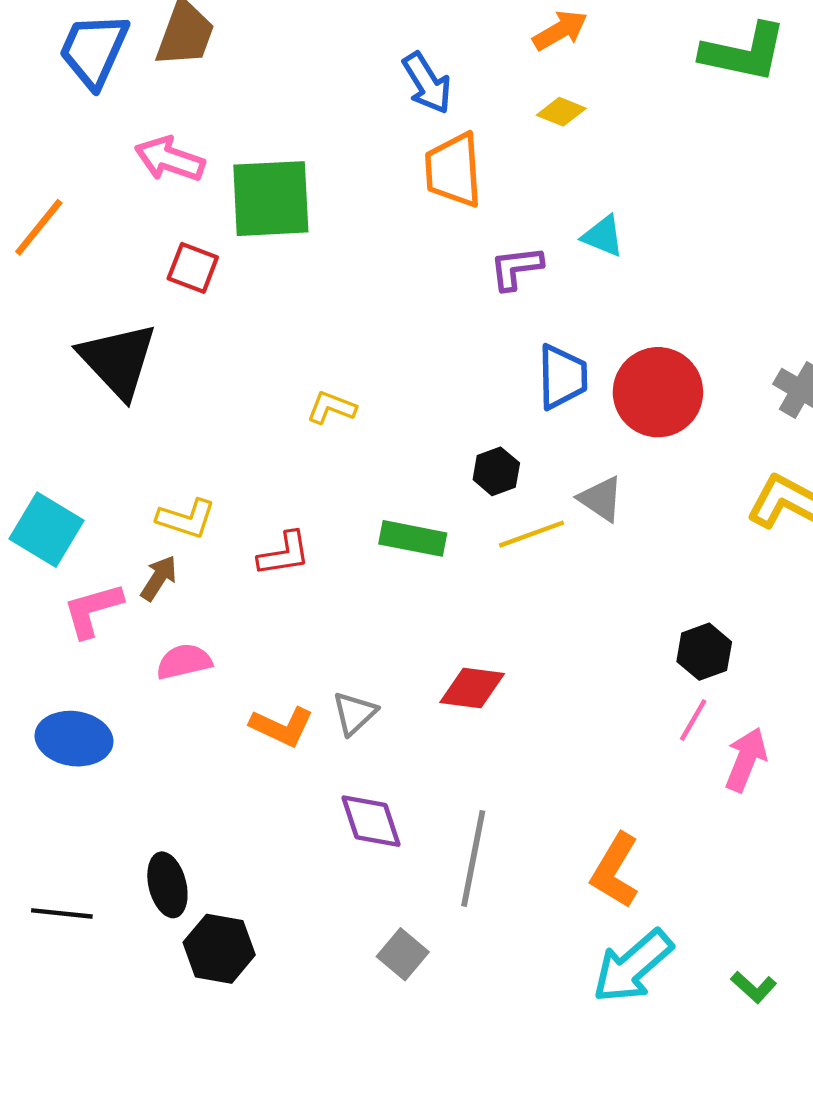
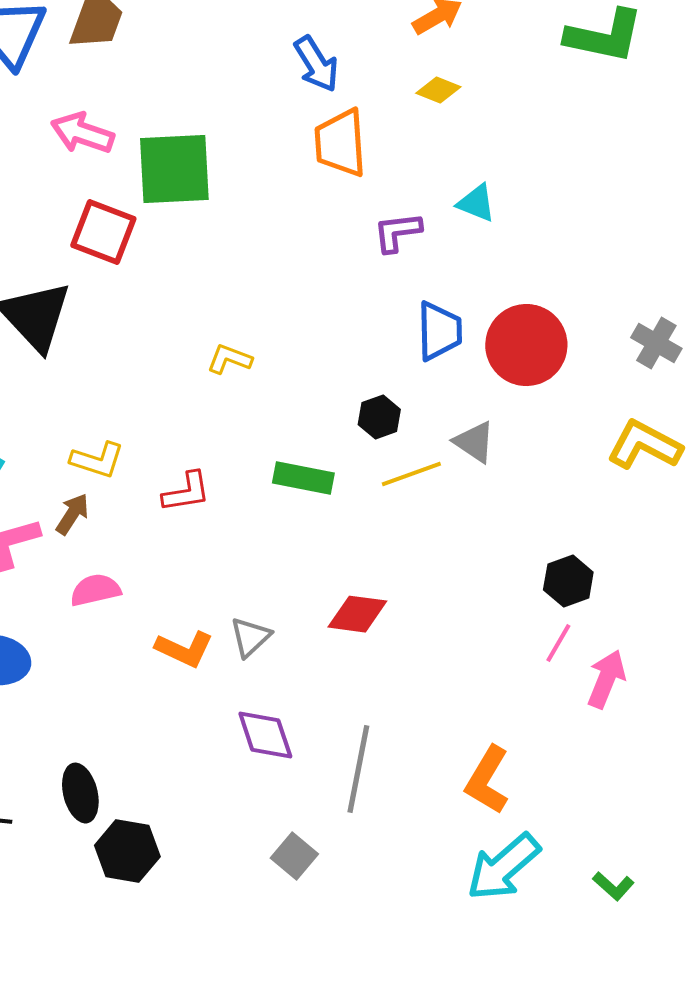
red square: (193, 268) -> (103, 232), size x1.4

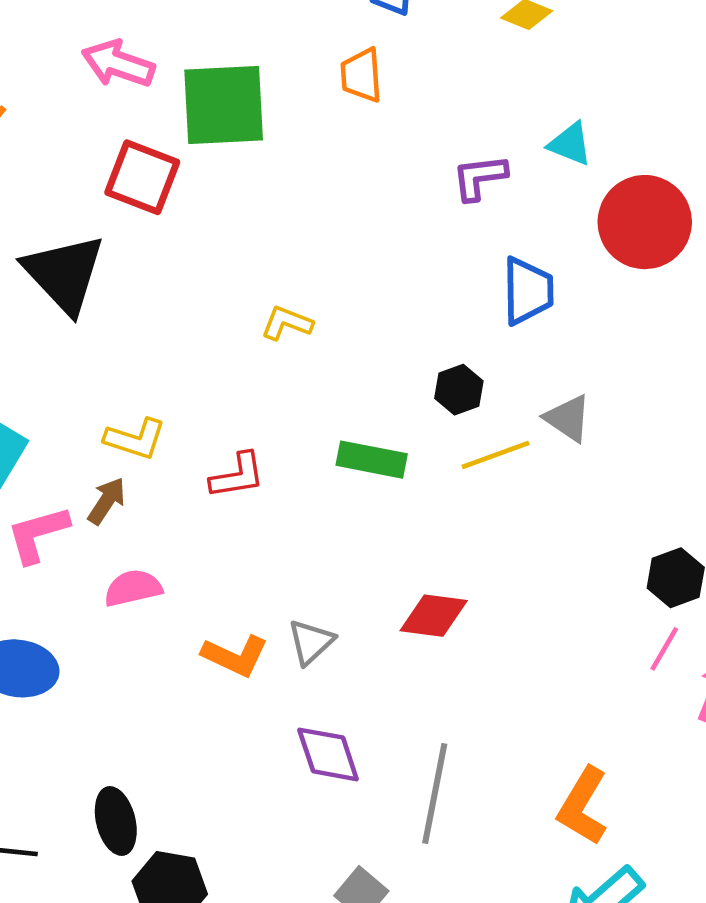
orange trapezoid: (340, 143) -> (361, 75), moved, size x0.7
red circle: (526, 345) -> (645, 222), moved

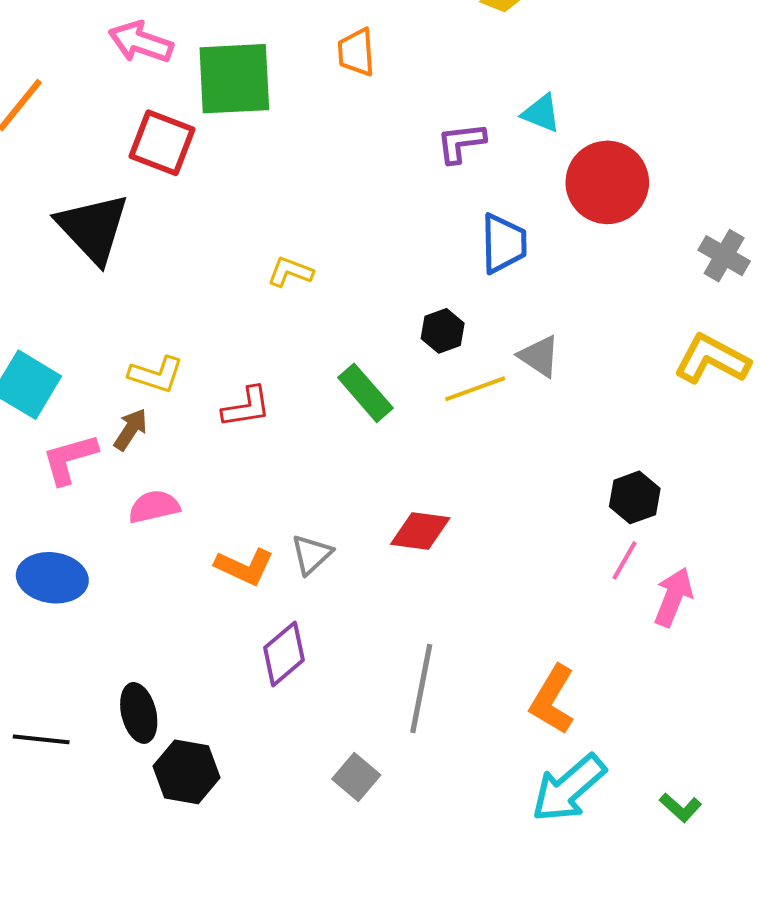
green rectangle: (372, 460) -> (365, 393), turned 38
purple diamond: (328, 754) -> (284, 654), moved, turned 68

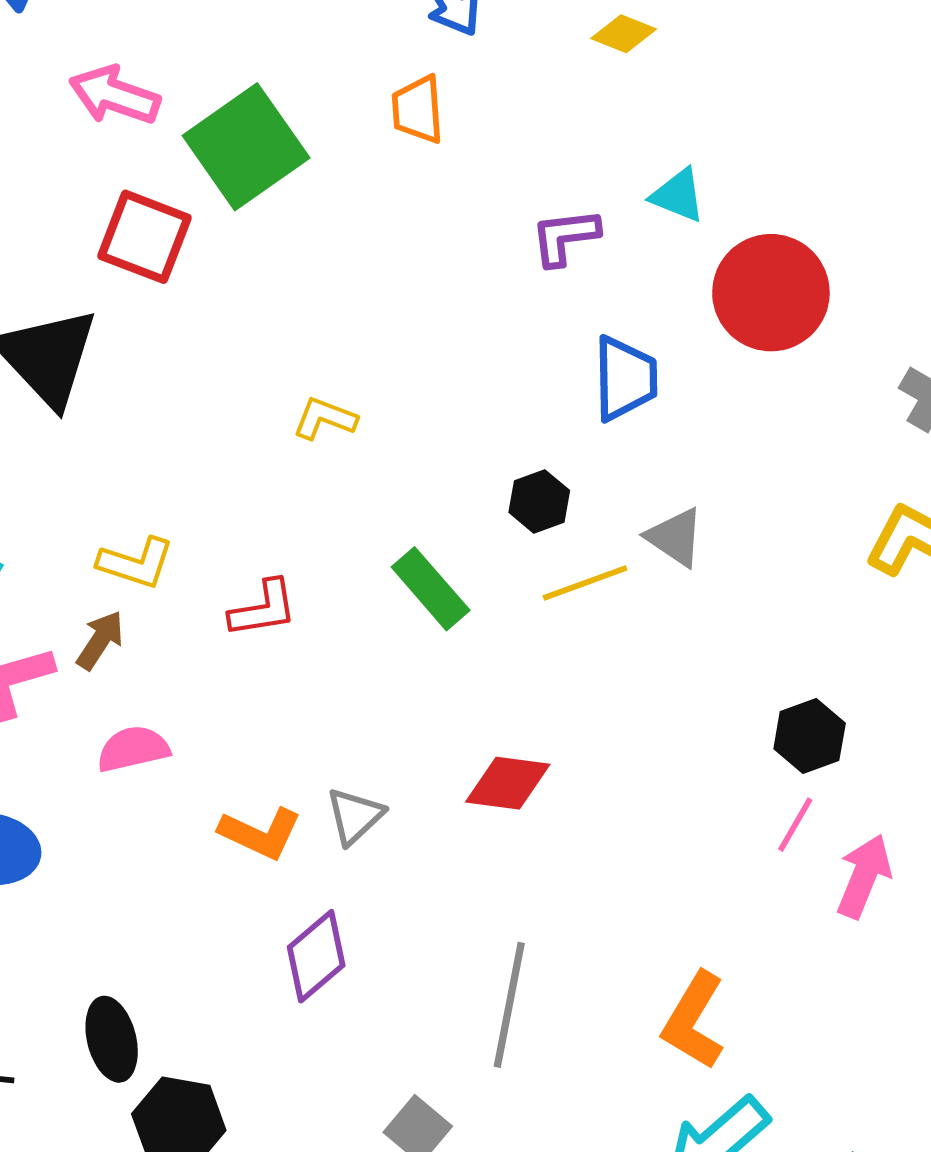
green square: (234, 79) -> (246, 147), turned -32

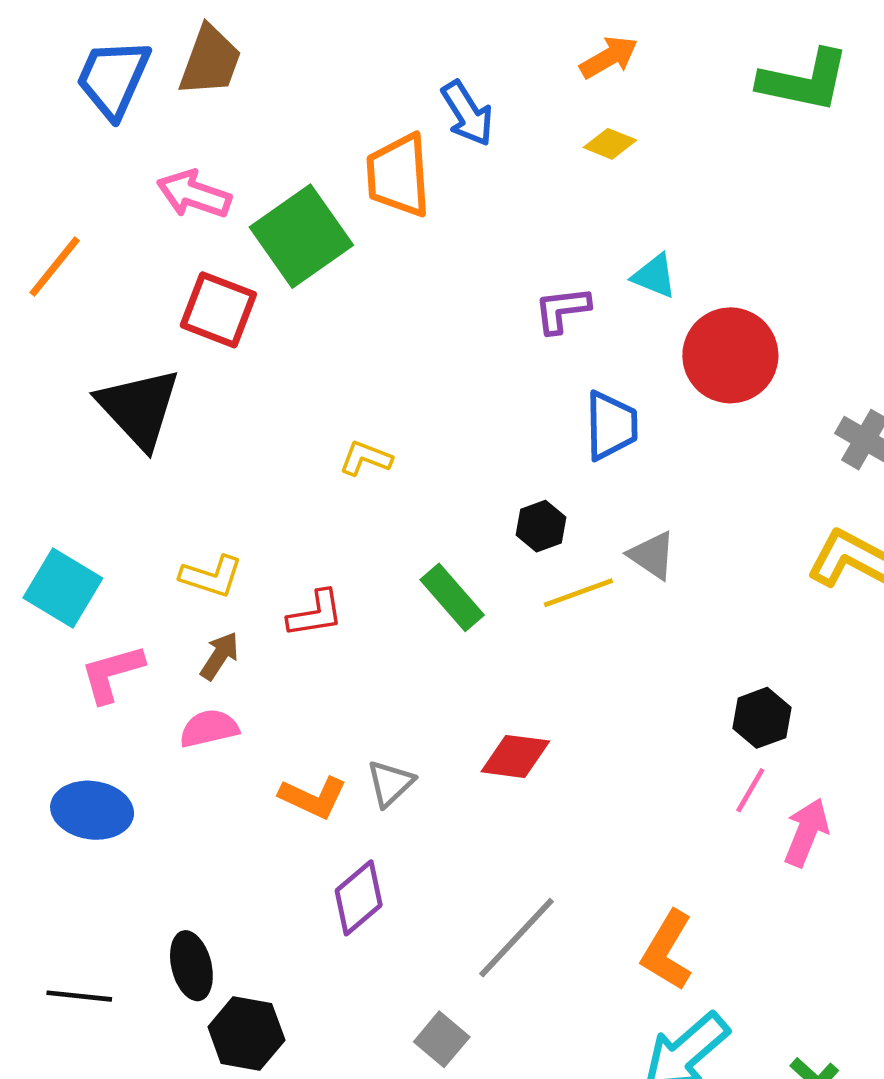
orange trapezoid: (418, 110) -> (398, 175), moved, size x1.5
brown arrow: (100, 640) -> (220, 656), moved
gray line: (509, 1005) -> (516, 938), turned 32

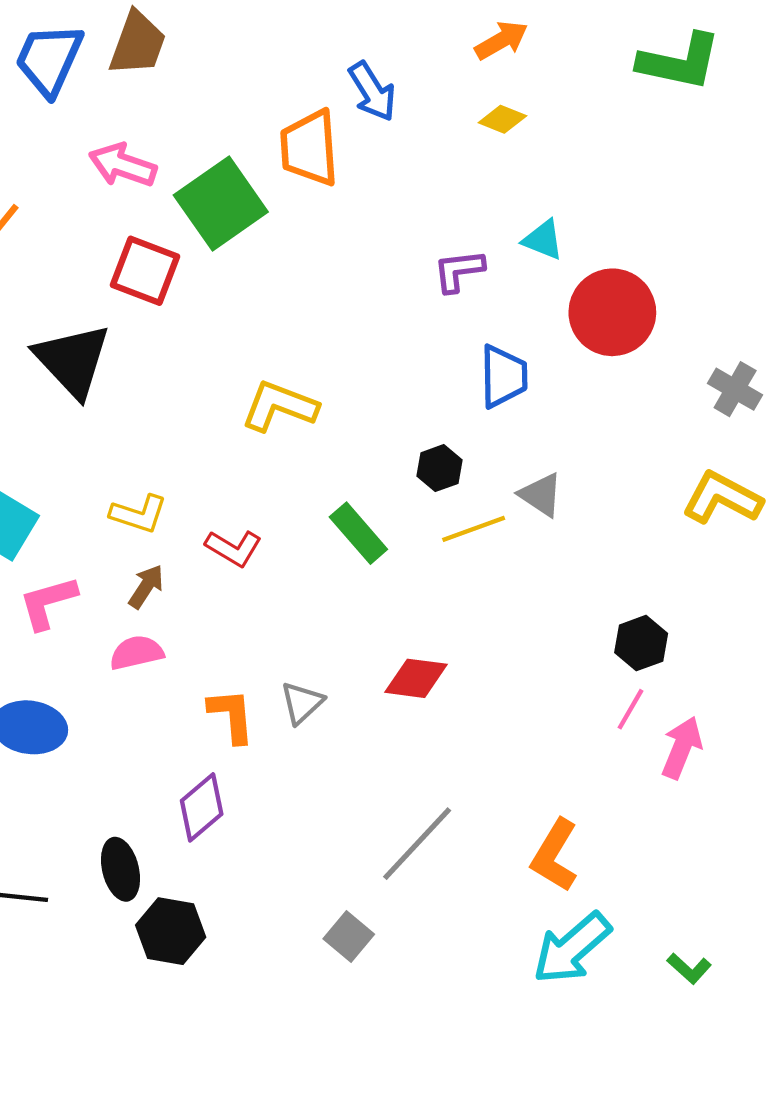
yellow L-shape: (366, 458) -> (279, 406), size x1.6
red L-shape: (315, 614) -> (234, 548), turned 40
orange L-shape: (313, 797) -> (231, 716), turned -120
purple diamond: (359, 898) -> (202, 807), moved

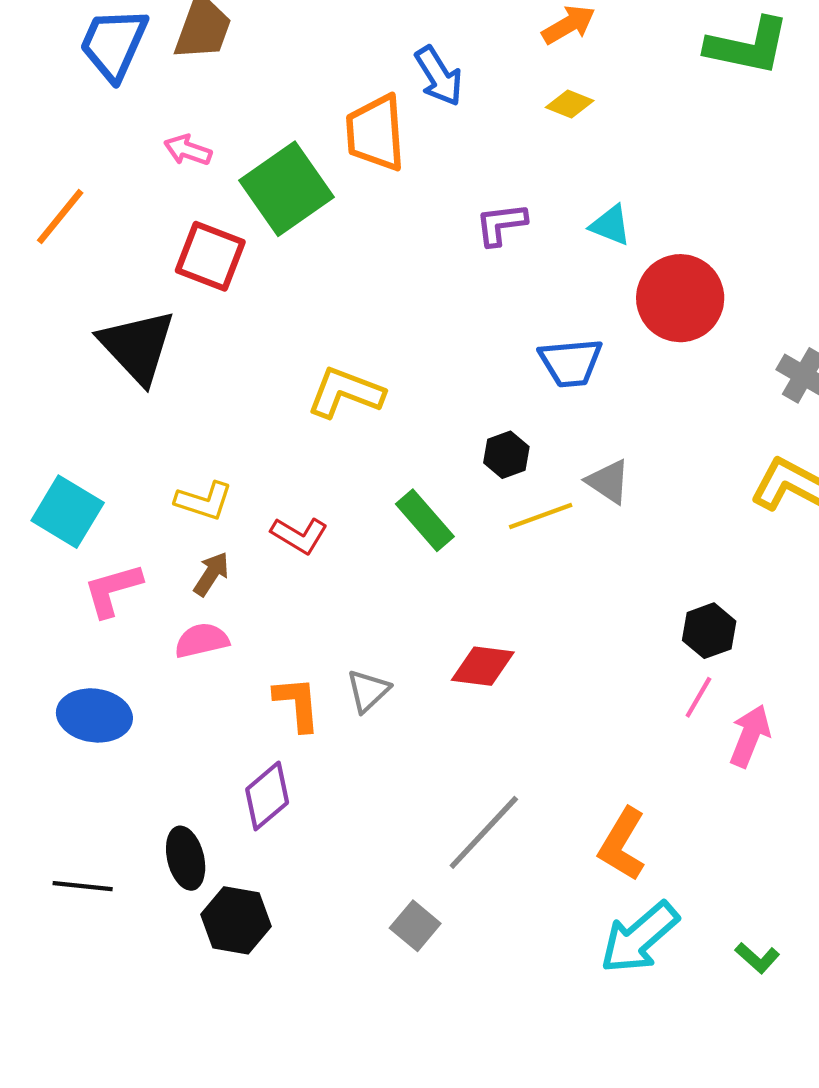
pink arrow: (123, 165) -> (188, 150), size x0.7
purple L-shape: (459, 271) -> (501, 224), moved
blue trapezoid: (504, 376) -> (571, 363), turned 86

